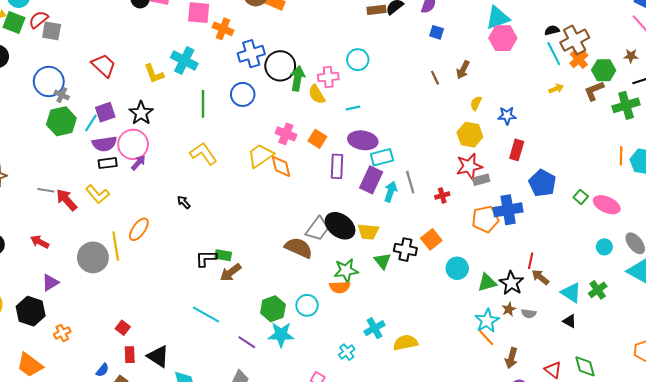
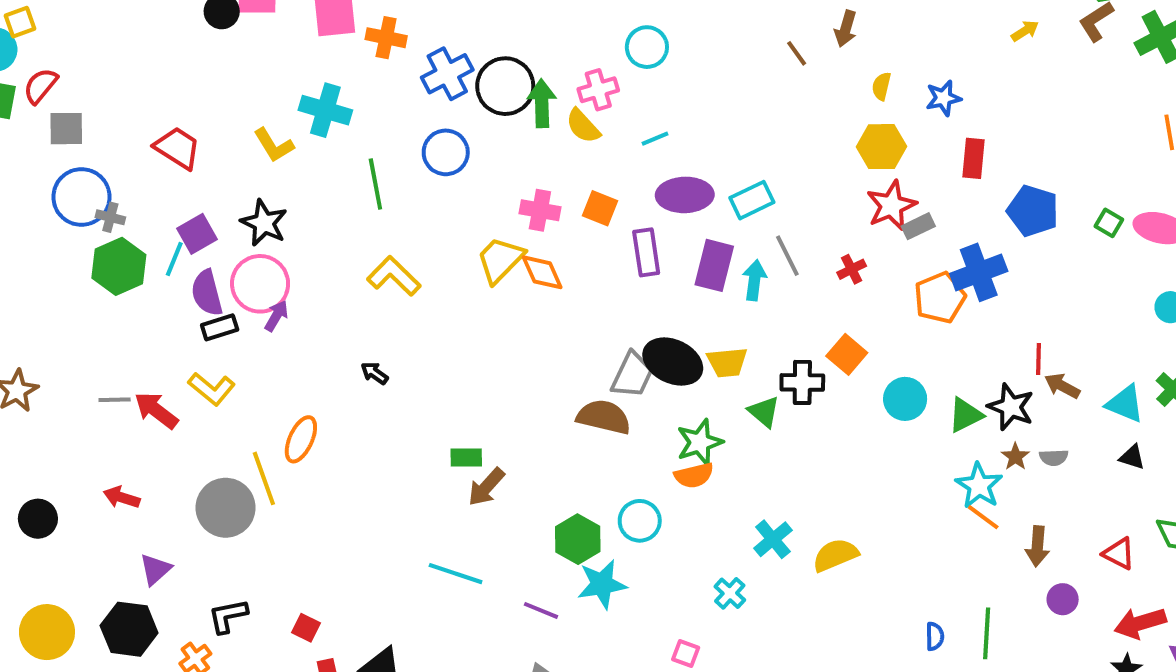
gray square: (52, 31) -> (66, 129), moved
purple semicircle: (105, 144) -> (207, 293), turned 95
cyan rectangle: (382, 157) -> (752, 200), moved
black L-shape: (206, 258) -> (228, 616), moved

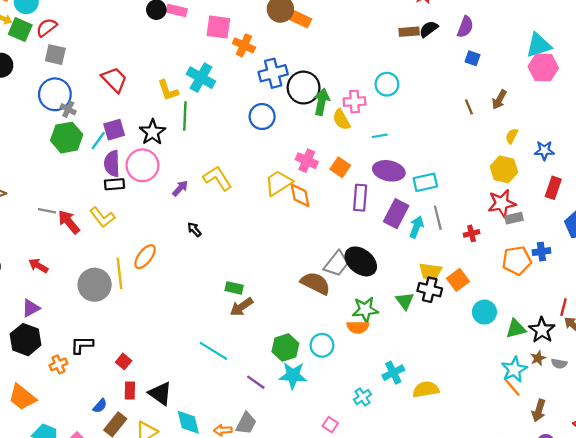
green line: (375, 184) -> (185, 116), moved
blue cross: (979, 272) -> (541, 252), size x0.6
purple arrow: (276, 316) -> (180, 188), moved
yellow trapezoid: (727, 362) -> (430, 272), moved
purple triangle: (155, 569) -> (31, 308), moved

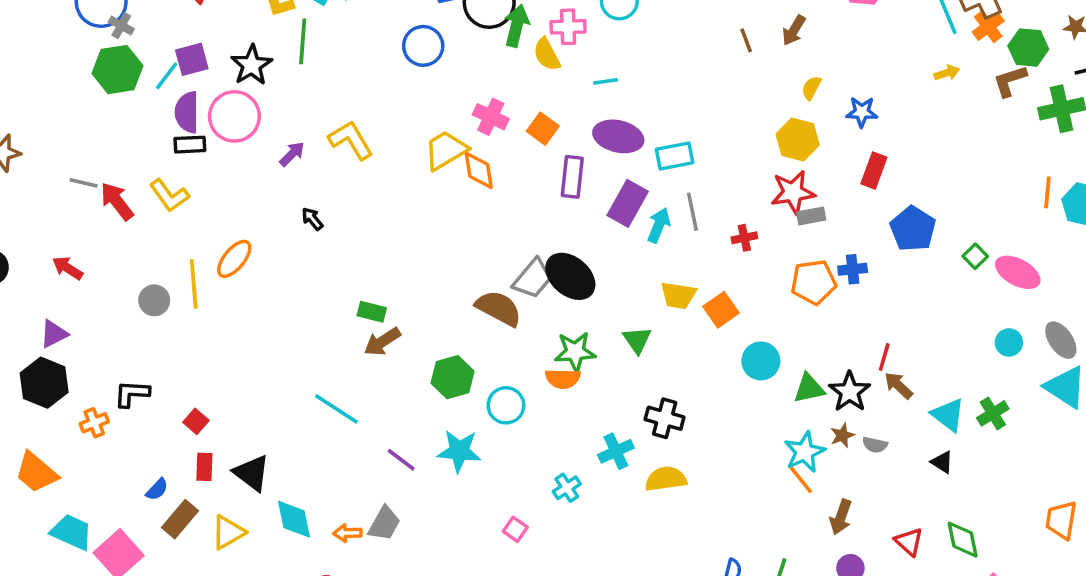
gray circle: (95, 285) -> (154, 300), size x0.6
black cross: (430, 290) -> (665, 418), moved
green hexagon: (285, 347) -> (453, 377), moved

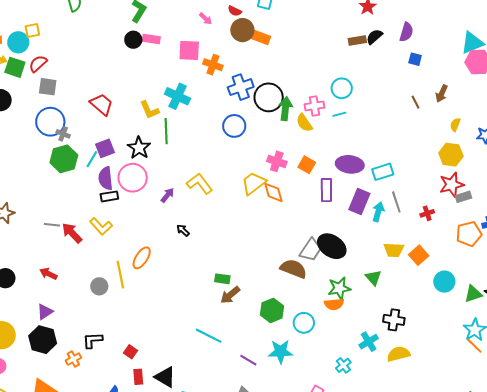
cyan line: (606, 81) -> (339, 114), moved

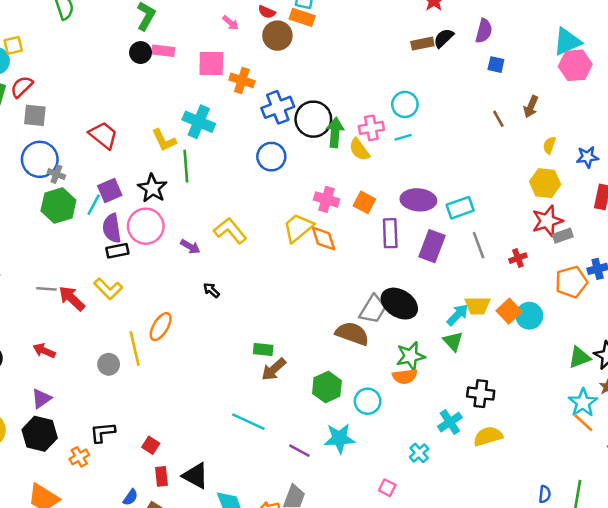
orange rectangle: (260, 37) -> (302, 17), moved
purple arrow: (167, 195) -> (190, 247), turned 84
cyan arrow: (378, 212) -> (458, 315), moved, turned 30
cyan circle: (444, 282) -> (529, 316), moved

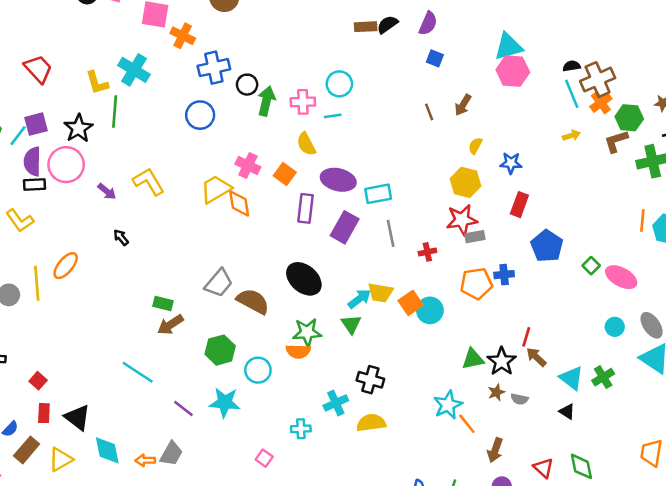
black circle: (313, 119) -> (247, 85), size x0.6
yellow semicircle: (359, 150) -> (306, 144), moved
gray trapezoid: (373, 309) -> (219, 283), moved
cyan star: (583, 403) -> (448, 405), moved
cyan cross: (419, 453) -> (301, 429), turned 30

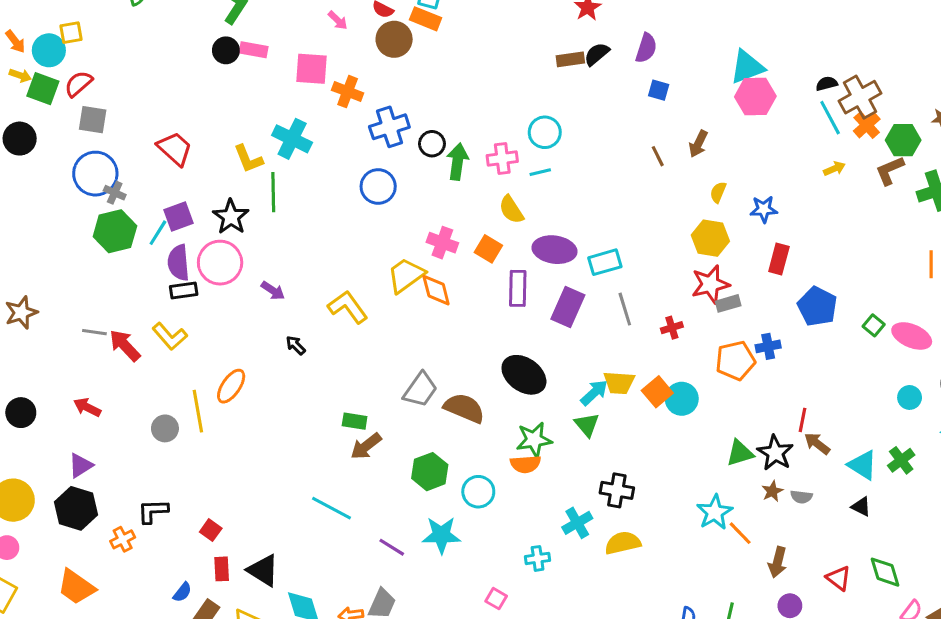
yellow L-shape: (149, 182) -> (348, 307), moved

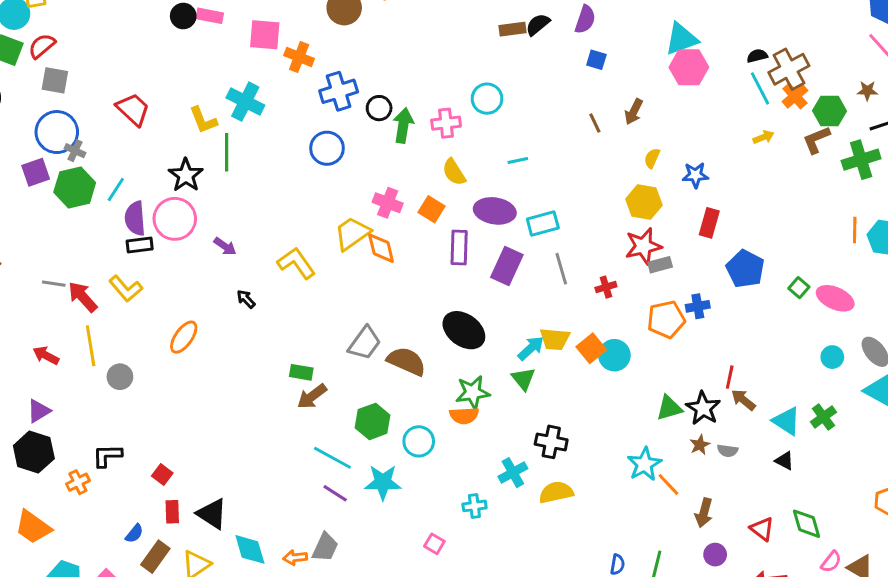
cyan line: (540, 172) -> (518, 160), moved
purple square: (179, 216) -> (36, 172), moved
yellow line: (198, 411) -> (91, 346), moved
cyan line: (332, 508) -> (332, 458), moved

